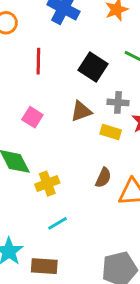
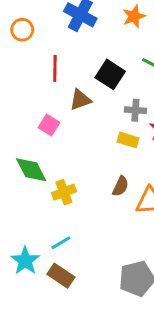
brown triangle: (81, 111) -> (80, 100), moved
cyan line: (58, 223) -> (61, 243), moved
brown rectangle: (44, 266) -> (61, 276), turned 30

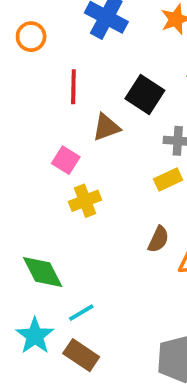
yellow rectangle: (128, 140) -> (168, 179), turned -42
green diamond: (31, 170) -> (43, 272), moved
yellow cross: (64, 192) -> (85, 201), moved

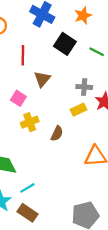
black square: (145, 95) -> (65, 44), moved
brown triangle: (106, 127) -> (42, 79), turned -30
brown semicircle: (158, 239) -> (57, 133), moved

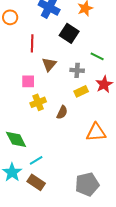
green line: (97, 52) -> (97, 56), moved
gray cross: (84, 87) -> (77, 70), moved
pink square: (18, 98) -> (28, 81), turned -32

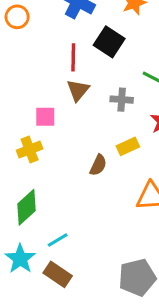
red line: (32, 43) -> (73, 57), moved
yellow rectangle: (81, 91) -> (128, 146), moved
yellow cross: (38, 102) -> (30, 150), moved
green diamond: (16, 139) -> (26, 207), turned 75

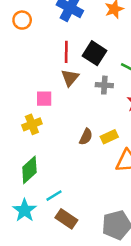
black square: (109, 42) -> (95, 53), moved
yellow rectangle: (128, 146) -> (109, 137), moved
brown rectangle: (58, 274) -> (66, 219), moved

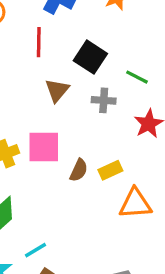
red line: (66, 52) -> (39, 42), moved
pink square: (44, 99) -> (44, 147), moved, size x1.5

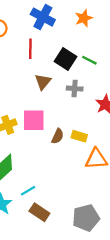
green line: (137, 77) -> (89, 60), moved
yellow rectangle: (110, 170) -> (79, 136), turned 42

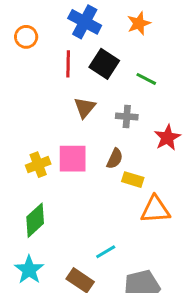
black square: (66, 59) -> (104, 64), moved
brown semicircle: (58, 136) -> (115, 159), moved
cyan line: (28, 191) -> (106, 252), moved

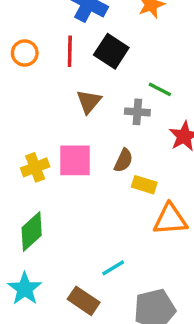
orange circle: (26, 37) -> (25, 53), moved
green line: (146, 79) -> (160, 89), moved

